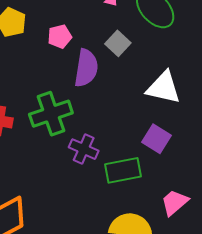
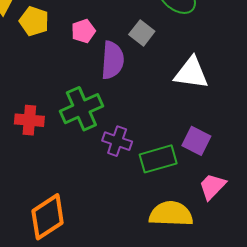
purple square: (156, 139) -> (196, 141), moved

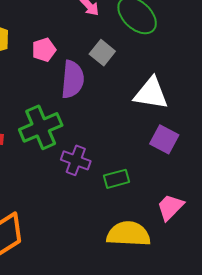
purple square: (196, 141) -> (164, 139), moved
green rectangle: (158, 159) -> (117, 179), size x0.7

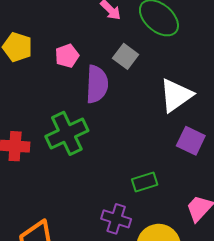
white triangle: (151, 93) -> (176, 95), turned -42
purple cross: (76, 160) -> (116, 219), moved

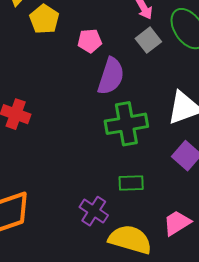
gray square: (126, 56) -> (148, 40), moved
green cross: (67, 133) -> (126, 124), moved

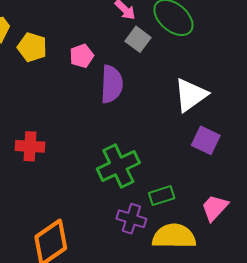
green cross: (126, 124) -> (118, 166), moved
green rectangle: (131, 183) -> (162, 196), moved

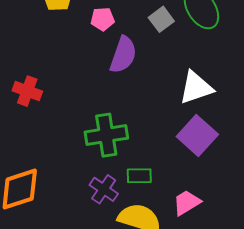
purple square: (206, 140) -> (197, 135), size x1.4

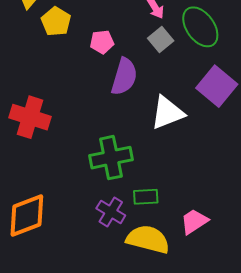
white triangle: (196, 88) -> (167, 113), moved
red cross: (27, 91) -> (30, 117), size x1.4
purple square: (197, 135) -> (217, 86), moved

